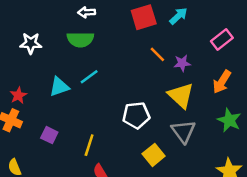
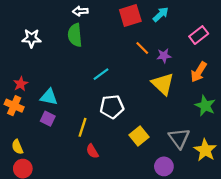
green semicircle: (80, 40) -> (75, 35), turned 85
cyan line: (89, 77) -> (101, 74), moved
cyan triangle: (59, 87) -> (49, 97), moved, turned 30
white pentagon: (136, 115) -> (112, 107), moved
gray triangle: (183, 131) -> (179, 138), moved

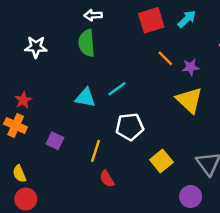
cyan triangle: (49, 97) -> (85, 98), moved

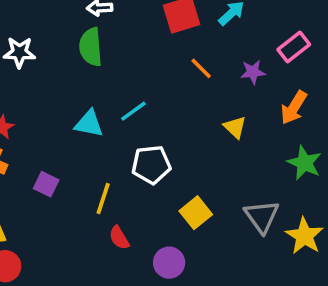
purple star: (191, 67) -> (253, 72), moved
yellow triangle: (189, 100) -> (235, 127), size x0.6
purple circle: (191, 197) -> (169, 263), moved

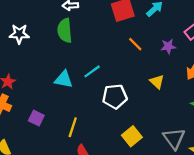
white pentagon: (151, 165) -> (115, 96), moved

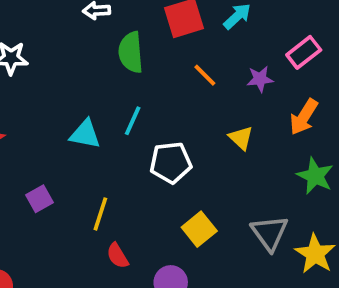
green semicircle: (65, 30) -> (131, 52), moved
cyan line: (92, 71) -> (133, 121), turned -30
purple square: (36, 118) -> (40, 199), turned 35

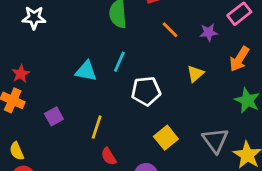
yellow triangle: (241, 138) -> (195, 74), turned 36

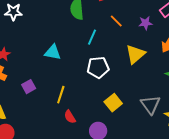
cyan line: (119, 62) -> (92, 37), moved
yellow triangle: (195, 74) -> (135, 54), size x1.5

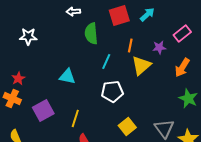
orange line: (116, 21) -> (130, 45), turned 56
yellow triangle: (135, 54) -> (141, 65), moved
purple square: (29, 87) -> (43, 110), size x1.5

